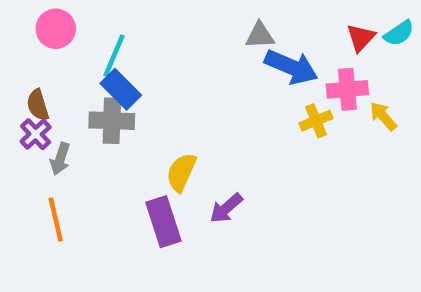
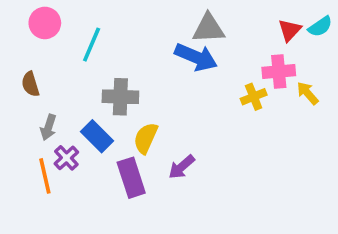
gray triangle: (260, 35) -> (209, 28), size x1.4
blue arrow: (291, 67) -> (196, 57), moved
blue rectangle: (121, 89) -> (97, 136), moved
gray cross: (112, 121) -> (120, 97), moved
purple cross: (36, 134) -> (66, 158), moved

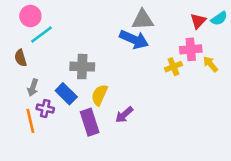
cyan line: (92, 45) -> (41, 35), moved, turned 30
purple cross: (66, 158) -> (45, 109), turned -35

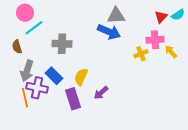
gray cross: (82, 67) -> (62, 44), moved
gray arrow: (33, 88) -> (27, 71), size x1.5
purple cross: (45, 109) -> (37, 88), size x1.5

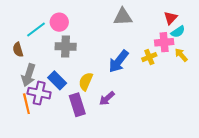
pink circle: (25, 13) -> (59, 22), moved
cyan semicircle: (178, 15) -> (178, 32), moved
blue arrow: (109, 32) -> (119, 61), moved, turned 105

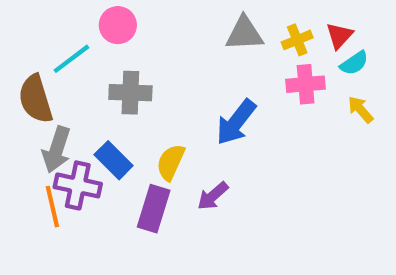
pink circle: (59, 22) -> (118, 25), moved
pink cross: (164, 42) -> (306, 84), moved
brown semicircle: (18, 50) -> (36, 99), size x1.6
yellow cross: (149, 57) -> (297, 40), moved
purple rectangle: (77, 105) -> (154, 209), turned 35

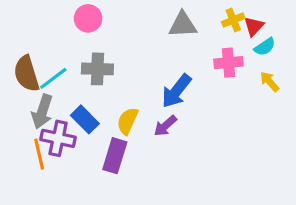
yellow cross: (297, 40) -> (233, 20), moved
cyan line: (71, 59) -> (53, 78), moved
purple arrow: (213, 196) -> (165, 126), moved

